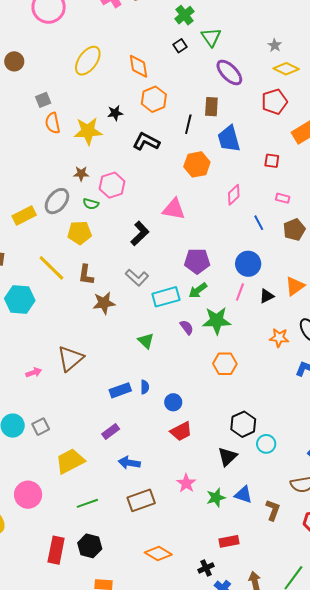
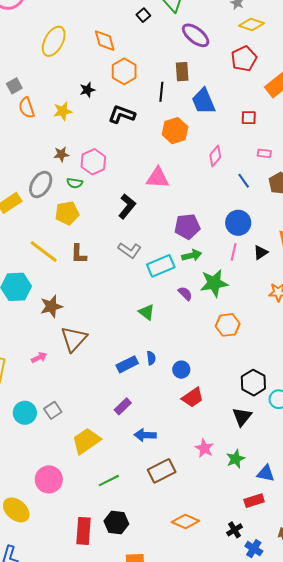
yellow star: (88, 131) -> (63, 111), size x0.7
green arrow: (198, 290) -> (192, 255), turned -150
brown star: (104, 303) -> (51, 306), moved
blue triangle: (243, 495) -> (266, 473), moved

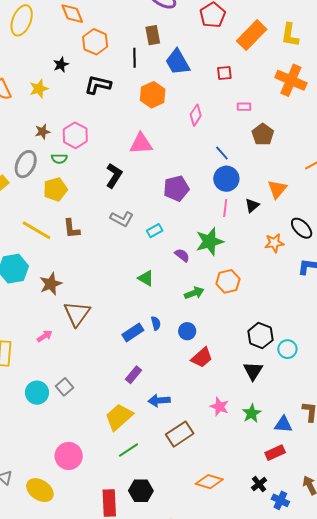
blue line: (244, 181) -> (222, 153), moved
green arrow: (192, 255) -> (194, 293), moved
cyan rectangle: (161, 266) -> (155, 231), size x0.6
yellow trapezoid: (86, 441) -> (119, 417), moved

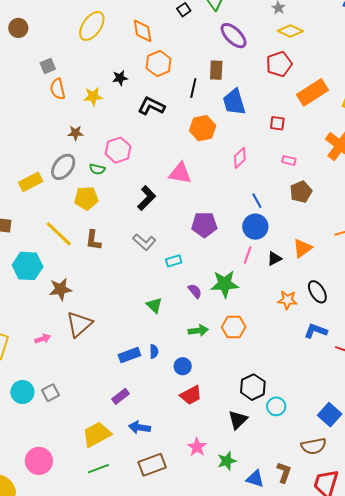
brown star: (43, 132) -> (76, 133), moved

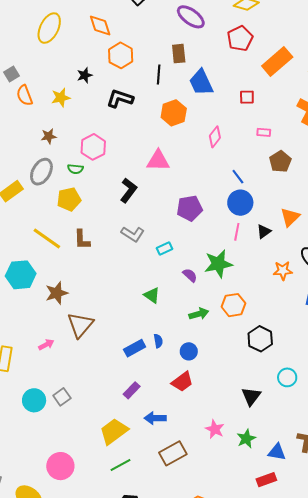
black hexagon: (253, 387) -> (260, 339), moved
red trapezoid: (191, 395) -> (182, 382), moved

